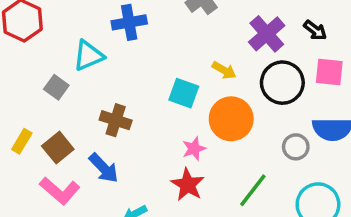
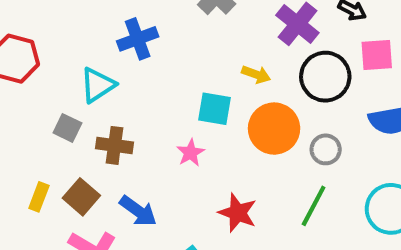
brown cross: (116, 120) -> (115, 145), moved
gray circle: (296, 147) -> (326, 149), moved
pink star: (194, 149) -> (190, 153), moved

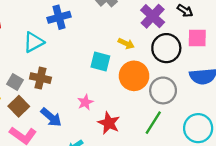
gray square: (67, 128) -> (15, 82), moved
gray circle: (326, 149) -> (163, 90), size x1.5
pink star: (190, 153) -> (85, 102), moved

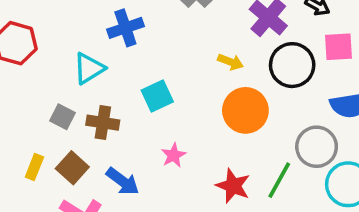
cyan square: (100, 62) -> (157, 96), moved, turned -36
gray square: (15, 82) -> (62, 117), moved
gray circle: (163, 90) -> (317, 147), moved
red star: (109, 123) -> (233, 186), moved

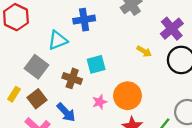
orange circle: (245, 110) -> (127, 96), moved
gray square: (62, 117) -> (36, 67), size x1.5
brown cross: (103, 123) -> (72, 78), moved

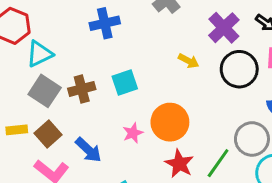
cyan triangle: (58, 40) -> (40, 54), moved
brown cross: (72, 78) -> (82, 89), moved, turned -30
yellow rectangle: (14, 94) -> (17, 130), turned 56

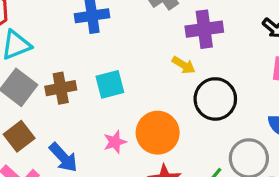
purple cross: (224, 28) -> (204, 29), moved, turned 32
black circle: (239, 69) -> (215, 99), moved

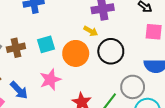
orange circle: (158, 133) -> (76, 53), moved
pink star: (115, 142) -> (50, 80), size x1.5

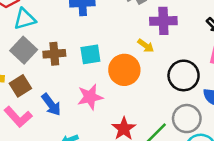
black circle: (111, 51) -> (184, 75), moved

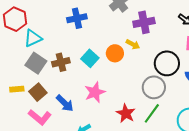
cyan square: (90, 54) -> (90, 58), turned -30
orange circle: (124, 70) -> (115, 53), moved, size x0.7
gray circle: (187, 119) -> (154, 87), moved

